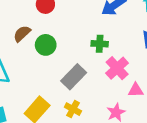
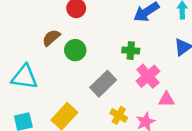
yellow cross: (73, 109) -> (119, 115), moved

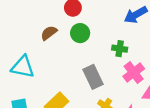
green circle: (75, 50) -> (80, 33), moved
gray rectangle: (103, 84) -> (93, 77), turned -75

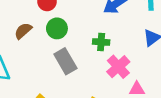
gray rectangle: (93, 77) -> (65, 61), moved

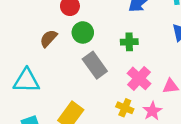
pink cross: (118, 67) -> (139, 78), moved

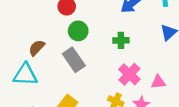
brown semicircle: (48, 38) -> (37, 48), moved
gray rectangle: (95, 65) -> (74, 60), moved

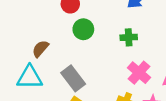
gray rectangle: (74, 60) -> (73, 78), moved

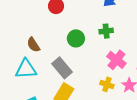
green circle: (83, 29) -> (76, 38), moved
brown semicircle: (40, 49) -> (33, 45), turned -70

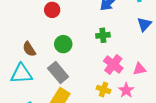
green circle: (76, 38) -> (63, 44), moved

